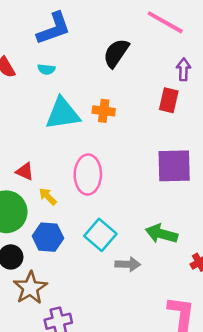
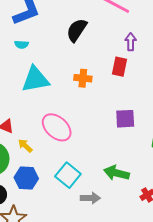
orange cross: (104, 111) -> (83, 78), moved
purple square: (174, 166) -> (125, 119), size x0.7
pink ellipse: (88, 175) -> (57, 127), turned -48

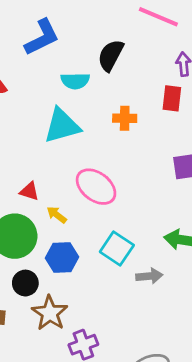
cyan semicircle: (21, 44) -> (75, 81), moved, size x1.5

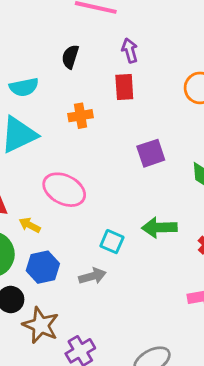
black semicircle: (111, 55) -> (70, 57), moved, size x0.7
cyan square: (117, 248) -> (112, 242), moved, size x0.7
gray arrow: (149, 276) -> (92, 276), moved

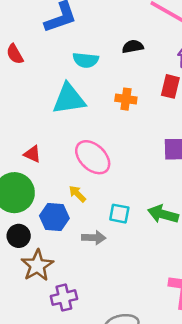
black semicircle: (70, 57) -> (133, 47), turned 45
yellow arrow: (30, 225) -> (77, 194), moved
cyan square: (112, 242) -> (119, 214), turned -30

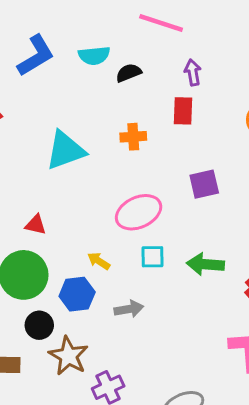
cyan semicircle: (86, 60) -> (94, 56), moved
pink ellipse: (93, 157) -> (139, 212), moved, turned -57
cyan square: (119, 214) -> (152, 257), moved

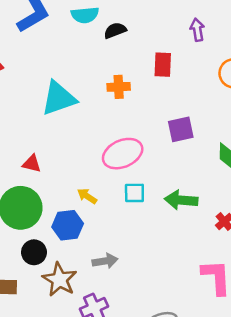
purple arrow: (193, 72) -> (197, 30), moved
gray arrow: (129, 309) -> (105, 261), moved

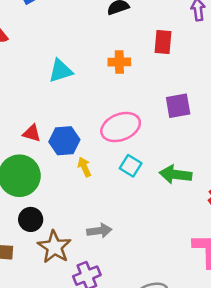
cyan triangle: (59, 98) -> (61, 71), size x0.7
cyan square: (134, 193) -> (131, 166), turned 30
yellow arrow: (87, 196) -> (84, 167), turned 30
blue hexagon: (68, 225) -> (64, 141), moved

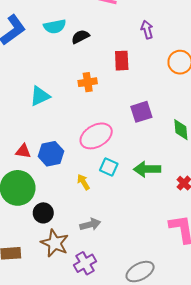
yellow arrow: (84, 167) -> (83, 182), moved
black circle: (31, 219) -> (43, 213), moved

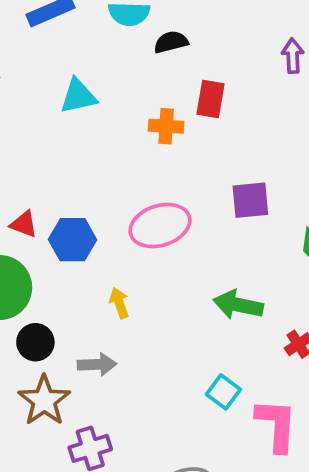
red rectangle: (122, 61) -> (211, 99), moved
cyan triangle: (40, 96) -> (78, 96), moved
cyan square: (109, 167) -> (223, 392), moved
gray arrow: (90, 224) -> (97, 364), moved

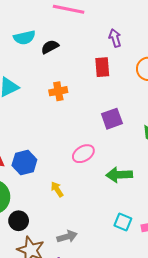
red rectangle: (211, 99) -> (102, 67), moved
pink ellipse: (160, 226) -> (83, 154), moved, size x0.7
gray arrow: (97, 364) -> (67, 237), moved

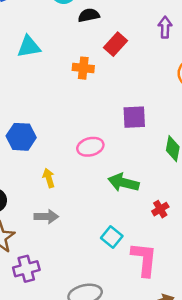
red rectangle: (102, 67) -> (115, 44), moved, turned 30
gray arrow: (67, 237) -> (46, 217), moved

